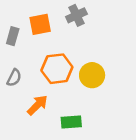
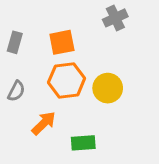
gray cross: (76, 15) -> (115, 18), moved
orange square: (40, 24) -> (62, 42), moved

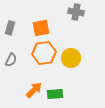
gray cross: (115, 18) -> (76, 12), turned 35
orange arrow: (44, 123) -> (34, 90), moved

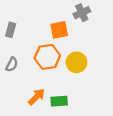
gray cross: (76, 12) -> (82, 13), turned -35
orange square: (41, 28) -> (59, 30), moved

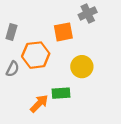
orange hexagon: (47, 57) -> (36, 55), moved
green rectangle: (59, 101) -> (61, 93), moved

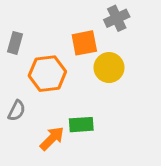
yellow circle: (82, 67) -> (109, 68), moved
gray semicircle: (13, 69) -> (17, 111), moved

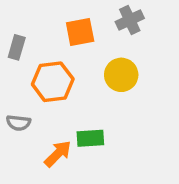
orange square: (84, 43) -> (80, 32), moved
gray semicircle: (17, 111) -> (18, 123), turned 70

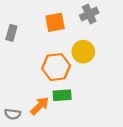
orange hexagon: (53, 82) -> (56, 67), moved
gray semicircle: (18, 123) -> (13, 114), moved

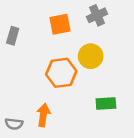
green rectangle: (62, 95) -> (106, 103), moved
orange arrow: (40, 106) -> (43, 115), turned -36

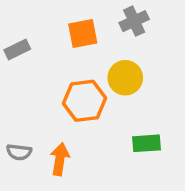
gray rectangle: (13, 36) -> (17, 49), turned 48
gray semicircle: (14, 124) -> (19, 152), moved

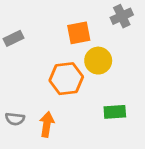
gray cross: (134, 21) -> (122, 16), moved
orange square: (83, 33) -> (79, 33), moved

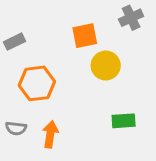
orange hexagon: (66, 79) -> (37, 83), moved

